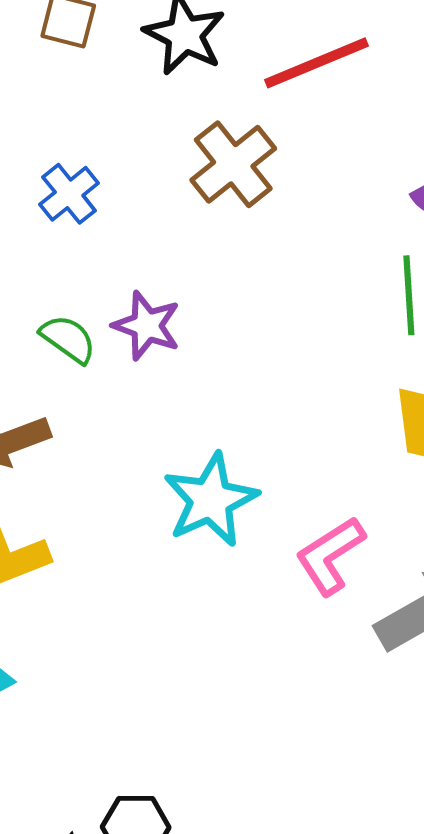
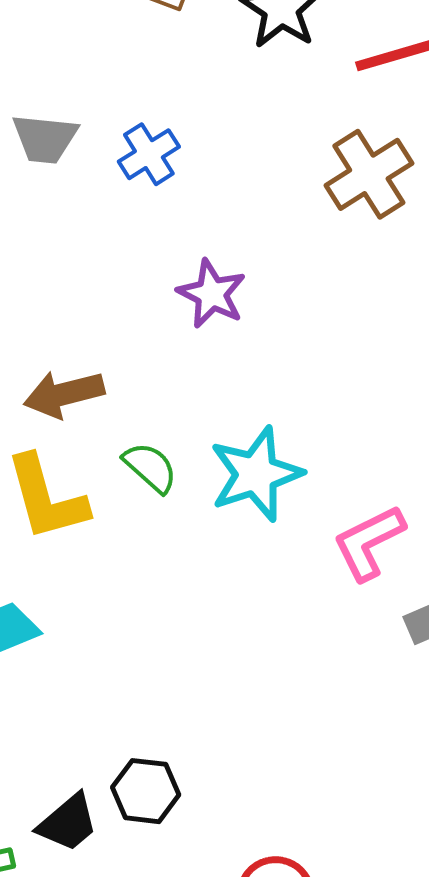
brown cross: (233, 164) -> (369, 174), moved
green semicircle: (68, 339) -> (150, 467), moved

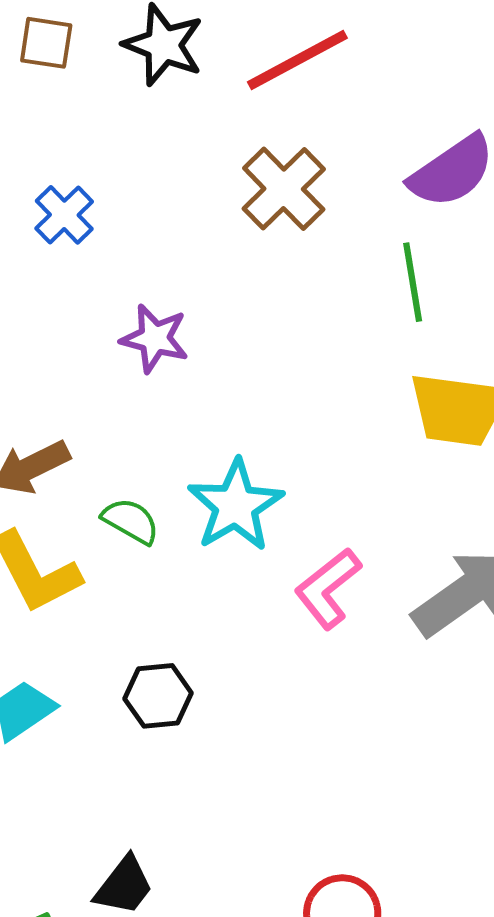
pink L-shape: (369, 543) -> (328, 588), moved
black hexagon: (146, 791) -> (158, 696), moved

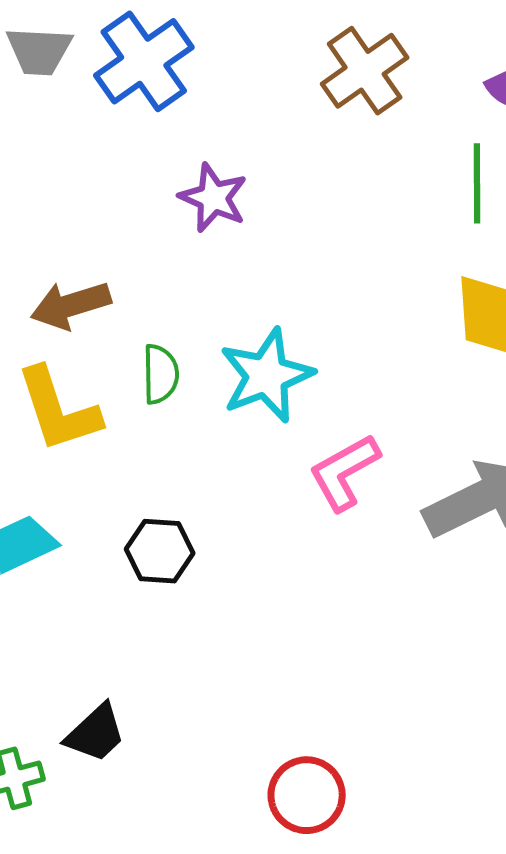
blue cross: (64, 215) -> (144, 61), size x1.6
green semicircle: (131, 521) -> (160, 374), turned 50

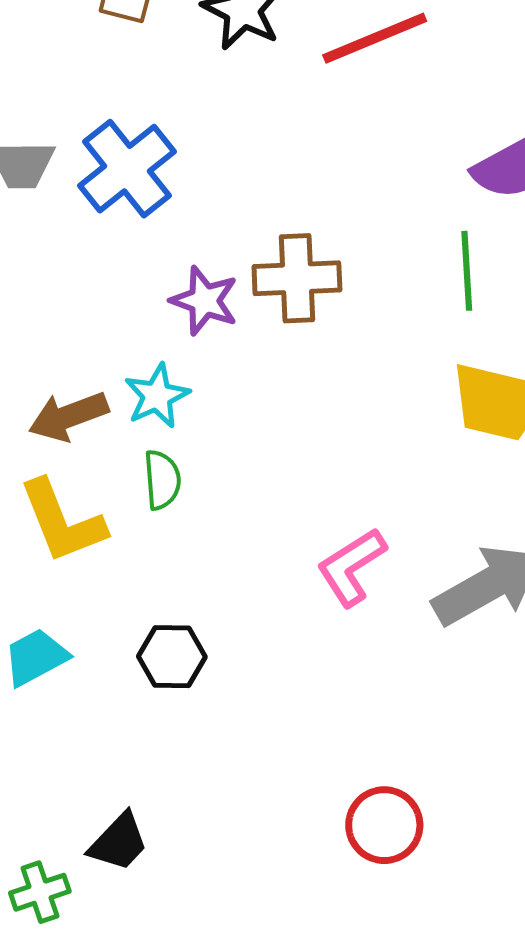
brown cross: (365, 71) -> (297, 278), moved, turned 36
cyan star: (266, 376) -> (157, 396), moved, size x0.7
red circle: (307, 795) -> (384, 825), moved

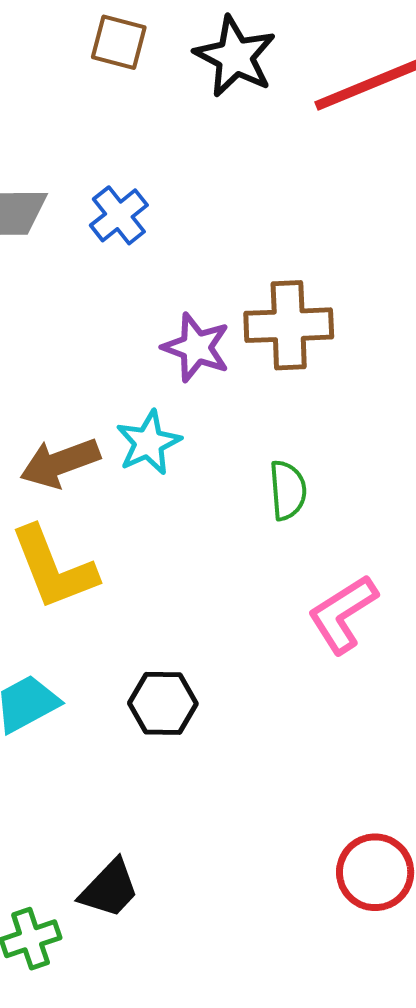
blue cross: (127, 169) -> (119, 215), size x0.6
green semicircle: (162, 480) -> (288, 490), moved

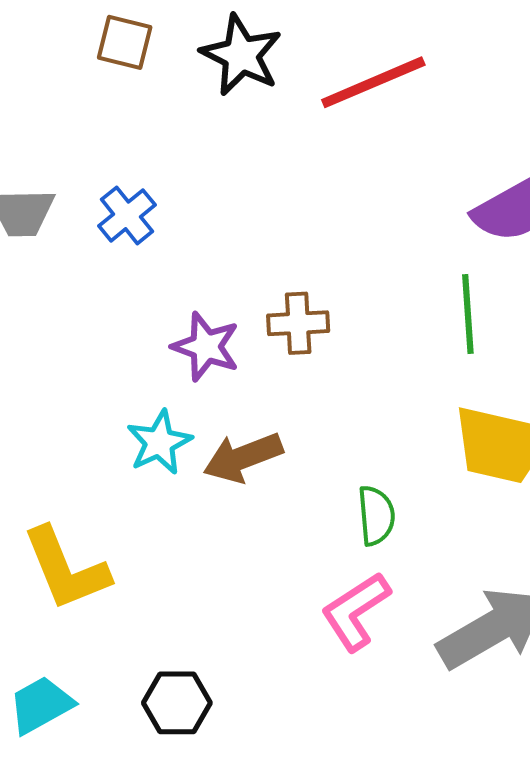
brown cross: (289, 325) -> (298, 323), size x0.7
brown arrow: (60, 463) -> (243, 457), moved
green semicircle: (288, 490) -> (376, 516), moved

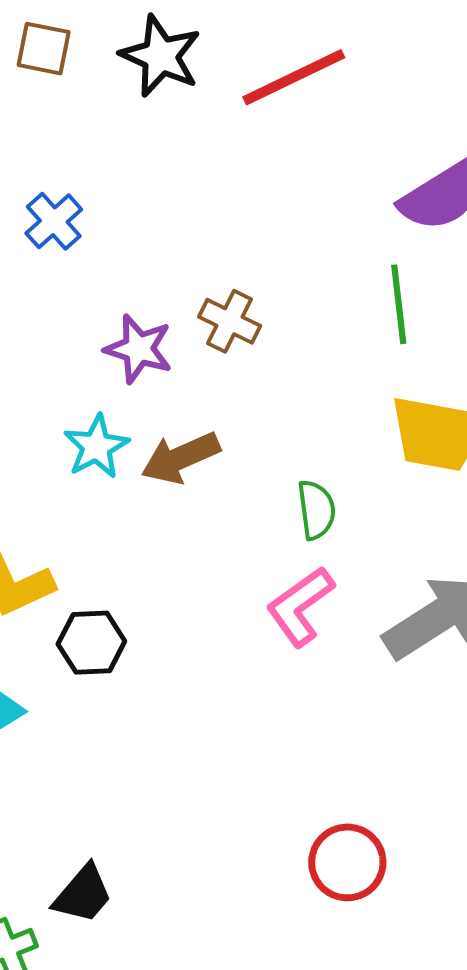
brown cross: (298, 323) -> (230, 321), turned 32
black hexagon: (177, 703) -> (91, 643), moved

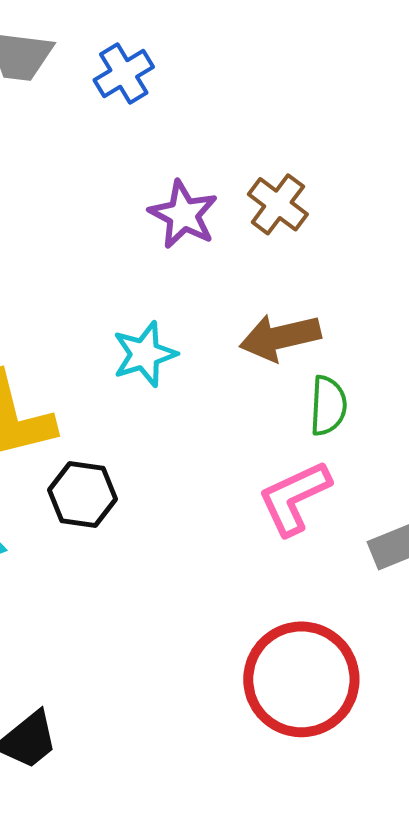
cyan star: (96, 447) -> (145, 354), moved
brown arrow: (181, 458) -> (280, 337), moved
red circle: (347, 862) -> (301, 679), moved, size x1.5

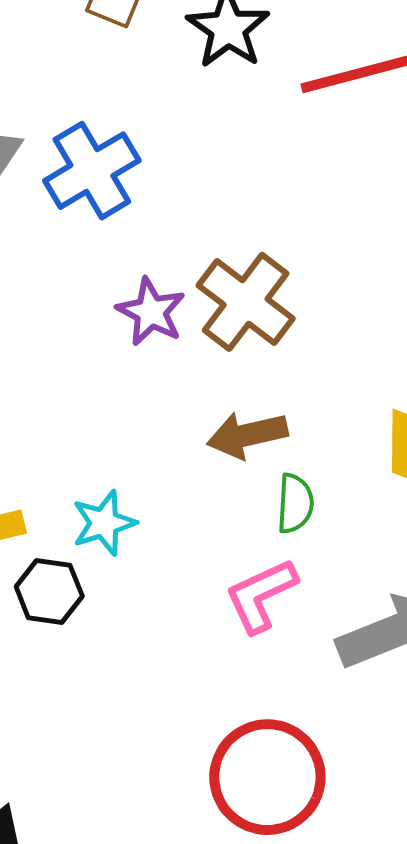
blue cross: (124, 73) -> (92, 171), size x1.6
brown cross: (278, 204) -> (246, 302), size x1.6
cyan star: (145, 354) -> (104, 523), moved

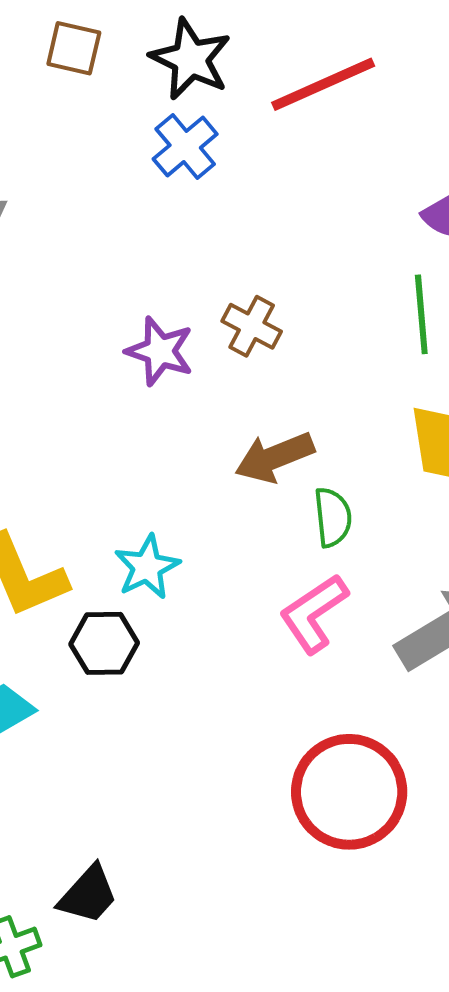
blue cross: (92, 171) -> (185, 147), moved, size x0.7
brown cross: (246, 302) -> (252, 326), size x0.6

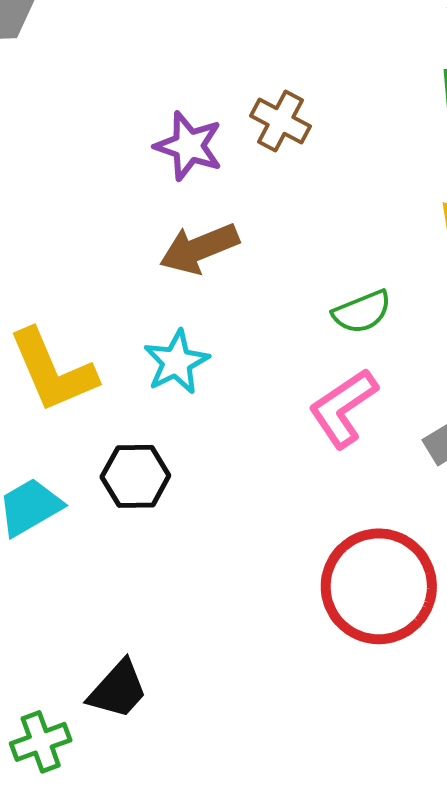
brown arrow: (275, 457) -> (199, 249), moved
green semicircle: (333, 517) -> (362, 312), turned 74
black hexagon: (104, 643) -> (135, 476), moved

